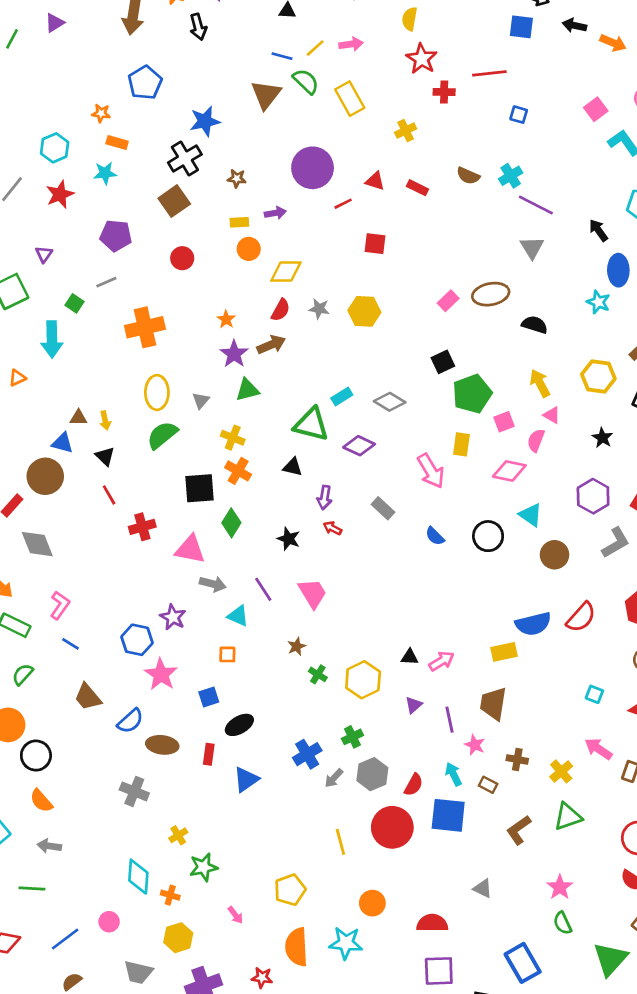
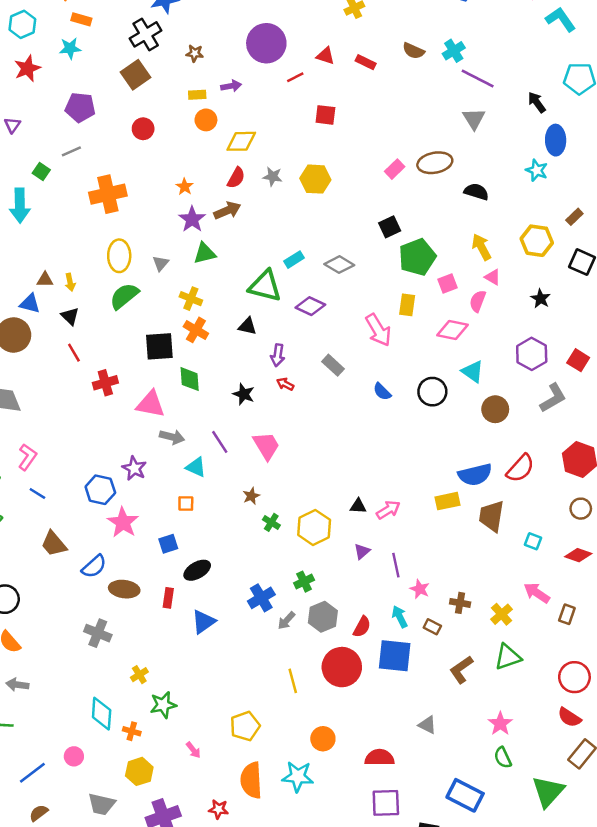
green diamond: (231, 523) -> (190, 379), turned -36
brown trapezoid: (493, 704) -> (491, 516), moved
blue rectangle: (523, 963) -> (465, 795), turned -33

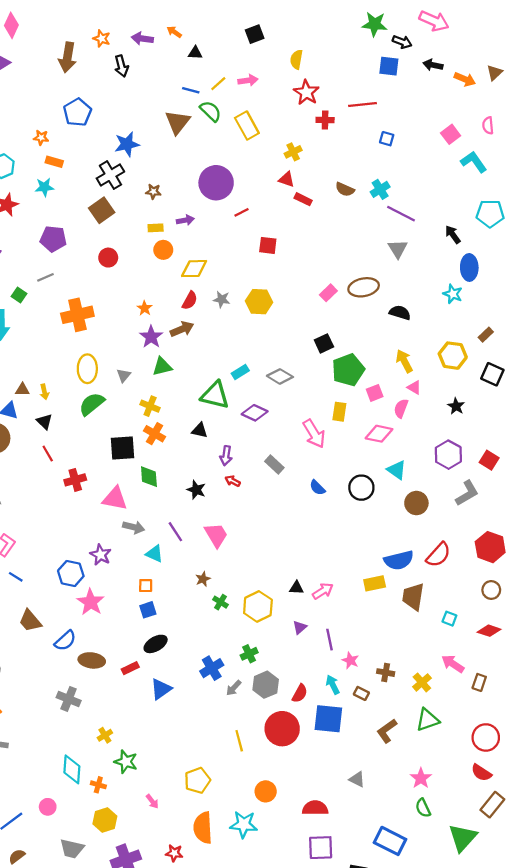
red triangle: (325, 56) -> (287, 179), moved
blue square: (168, 544) -> (148, 610), moved
red rectangle: (168, 598) -> (130, 668), turned 56
green star: (163, 705) -> (126, 762), turned 30

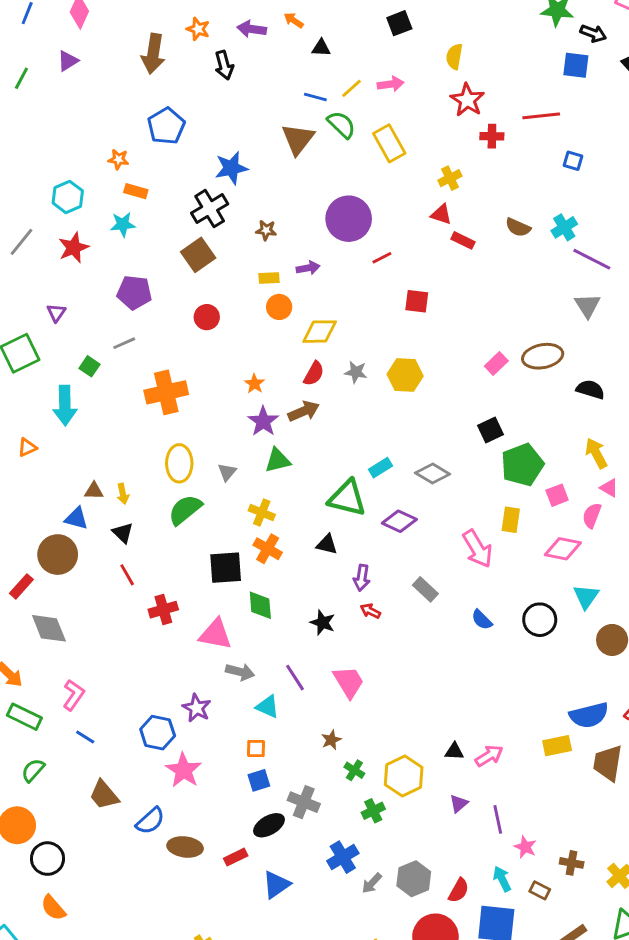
cyan triangle: (397, 470) -> (586, 597), turned 30
green cross: (249, 654) -> (373, 811), moved
gray cross: (69, 699) -> (304, 802), moved

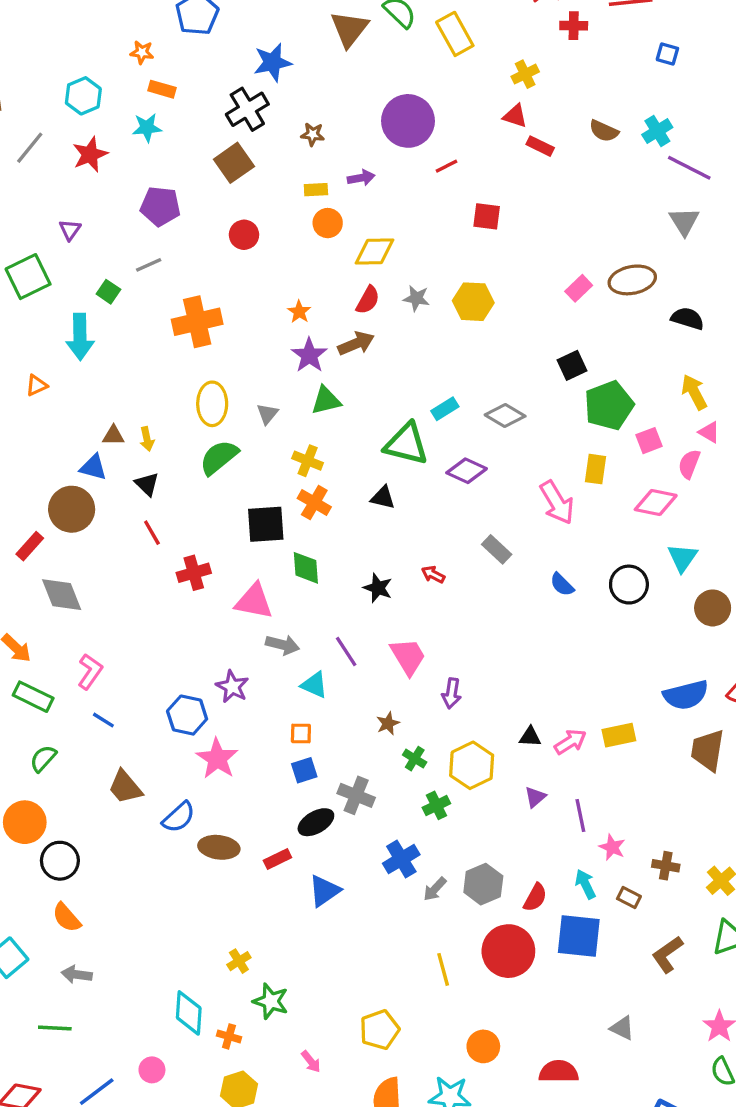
purple arrow: (362, 578) -> (452, 693), moved
yellow rectangle: (557, 746) -> (619, 735), moved

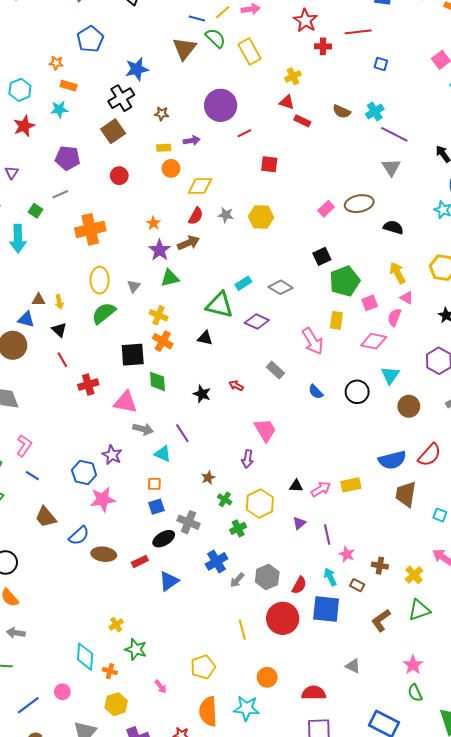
pink trapezoid: (408, 656) -> (265, 430), moved
pink star: (217, 759) -> (103, 499), turned 30

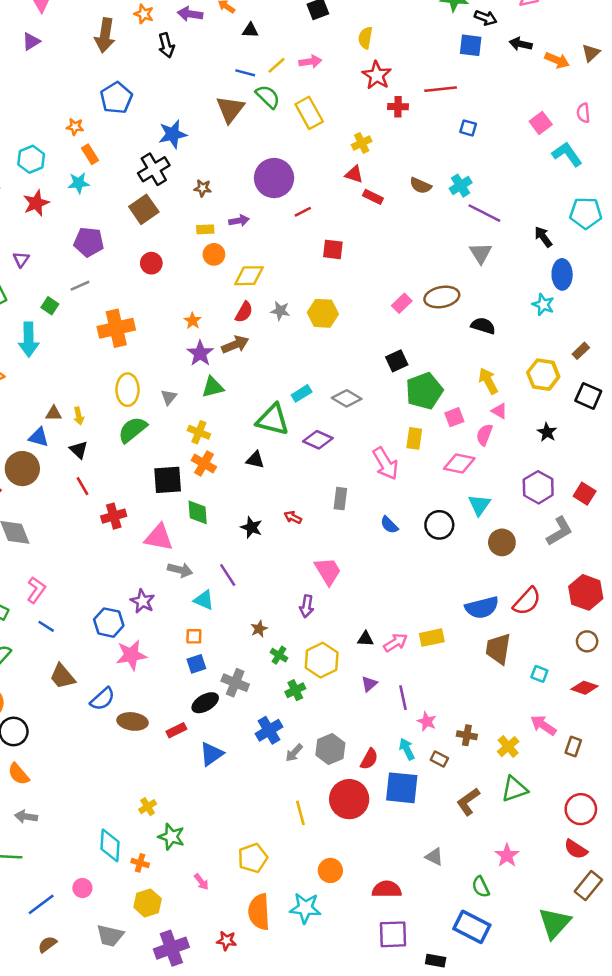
orange rectangle: (69, 86) -> (90, 154), turned 42
gray rectangle: (275, 370) -> (340, 499), turned 54
green semicircle: (415, 693) -> (481, 887), moved

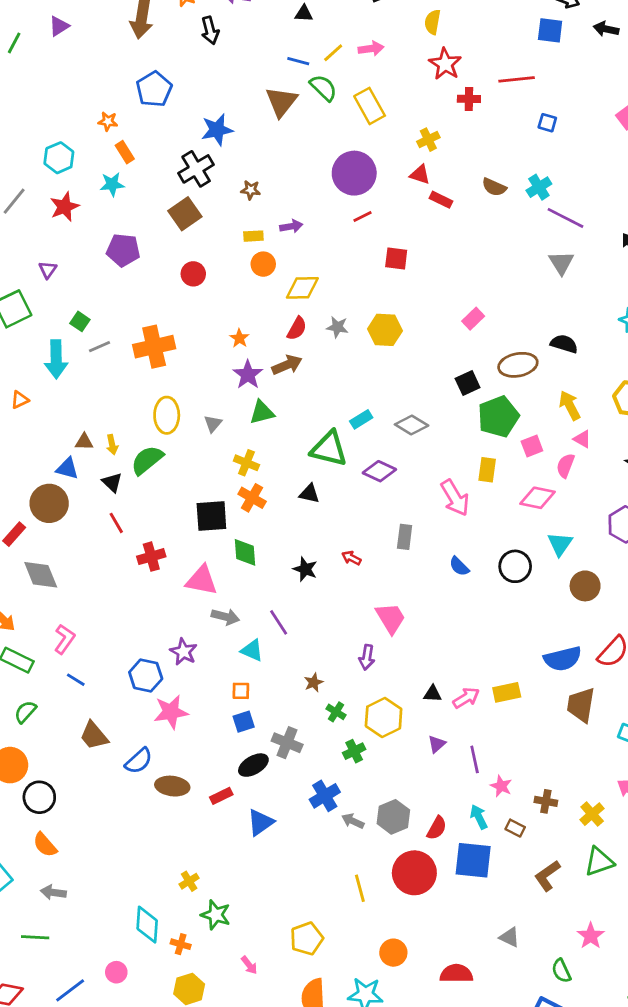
purple circle: (274, 178) -> (354, 173), moved
gray line: (80, 286) -> (99, 347), moved
brown ellipse: (442, 297) -> (518, 365), moved
green semicircle: (133, 430) -> (147, 460), moved
gray arrow: (294, 753) -> (353, 821), turned 72

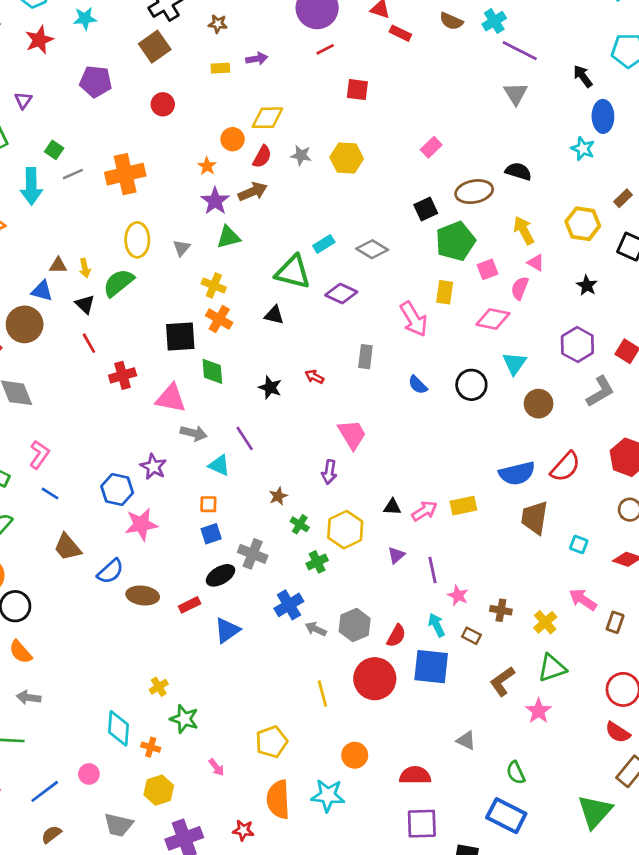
orange circle: (263, 264) -> (233, 139), moved
pink star: (591, 936) -> (539, 711), moved

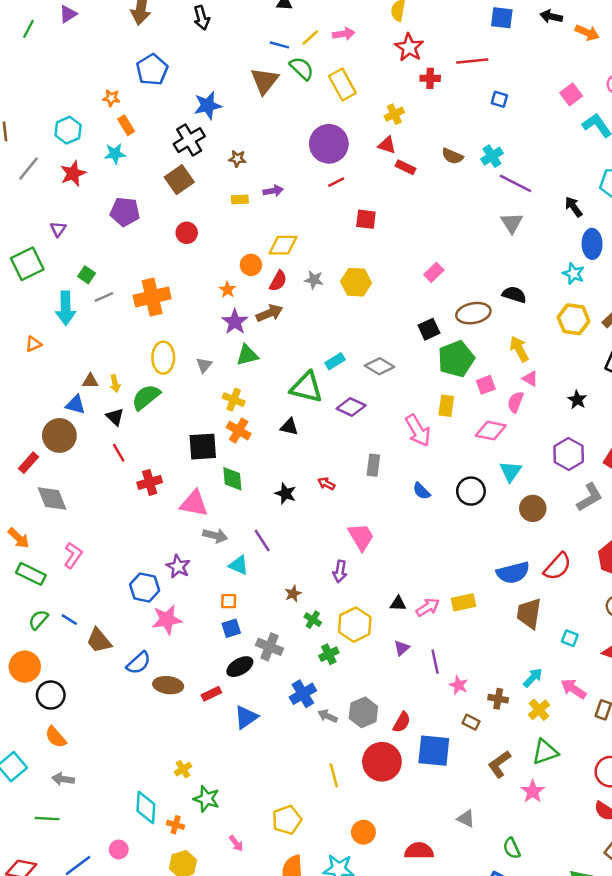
yellow hexagon: (583, 224) -> (574, 319), moved
blue line: (50, 493) -> (69, 620), moved
cyan arrow: (437, 625) -> (533, 678), moved, turned 70

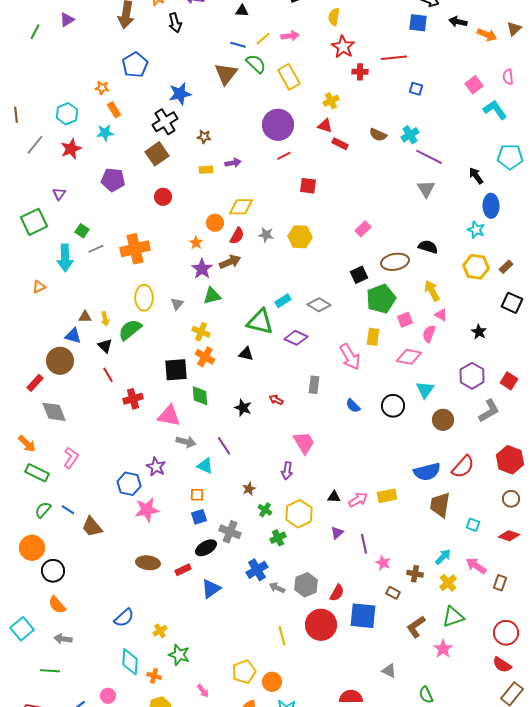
blue semicircle: (138, 663) -> (124, 618), moved
orange circle: (363, 832) -> (272, 682), moved

